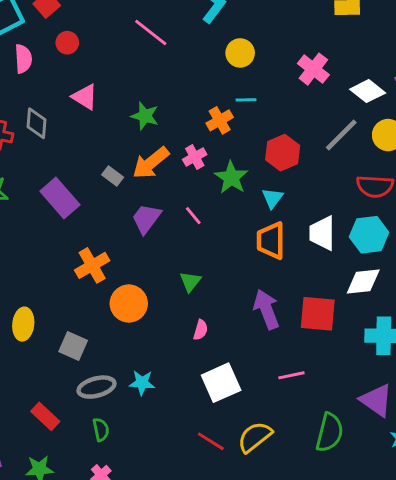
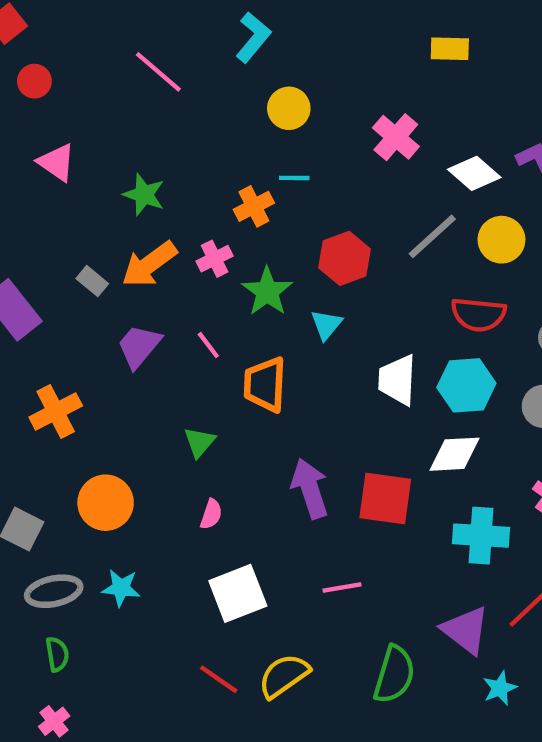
orange trapezoid: (271, 241) -> (265, 385), moved
orange circle: (129, 304) -> (106, 503), moved

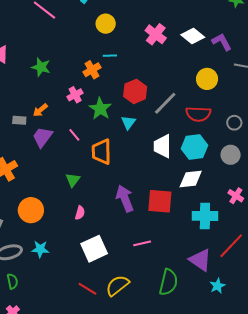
white diamond: (474, 173) -> (193, 36), moved
gray line: (432, 236) -> (165, 103), moved
orange arrow: (149, 264) -> (40, 110), moved, size x0.6
gray rectangle: (92, 281) -> (19, 120), moved, turned -32

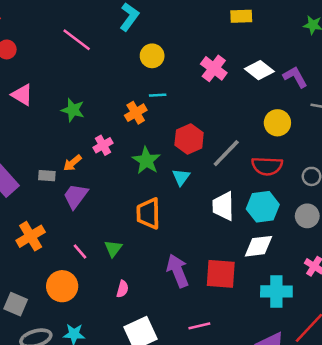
pink cross: (75, 95) -> (103, 145), moved
pink line: (74, 135) -> (80, 251), moved

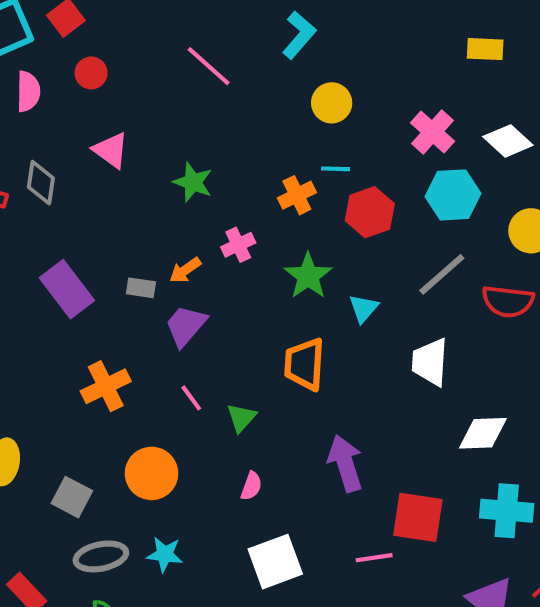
red hexagon: (189, 139) -> (370, 212), moved
cyan hexagon: (263, 207) -> (453, 195), moved
pink line: (80, 251) -> (191, 398), moved
red square: (221, 274) -> (418, 517), moved

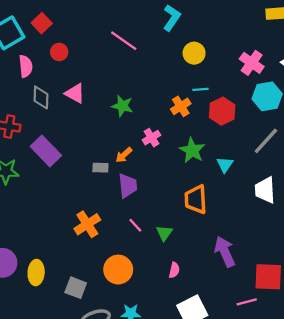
gray diamond: (41, 183) -> (41, 97), moved
purple rectangle: (67, 289) -> (46, 151), moved
purple trapezoid: (186, 326) -> (128, 186), turned 140

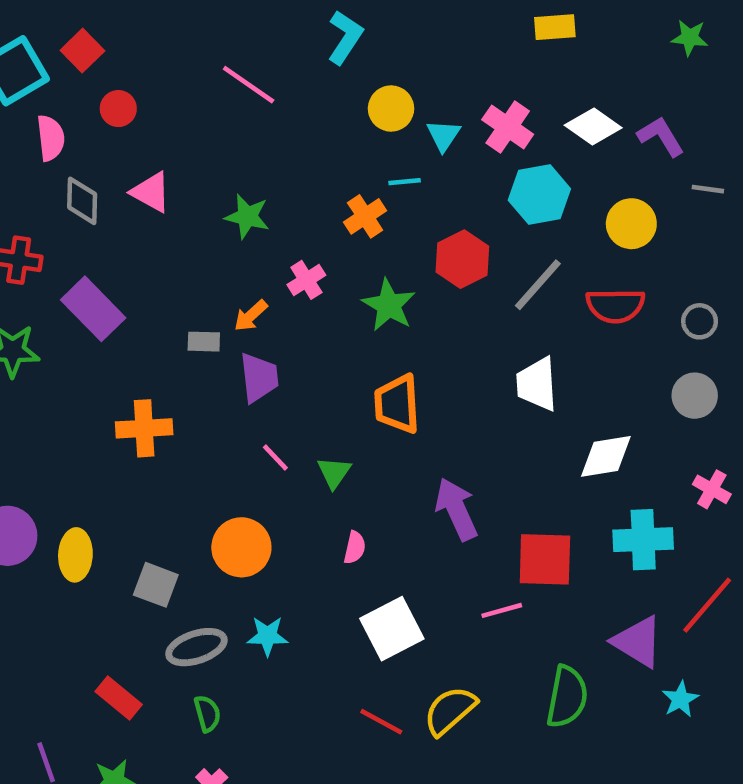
red hexagon: (222, 111) -> (462, 259), moved
cyan triangle: (225, 165) -> (443, 135), moved
orange cross: (87, 224) -> (144, 428), moved, turned 30

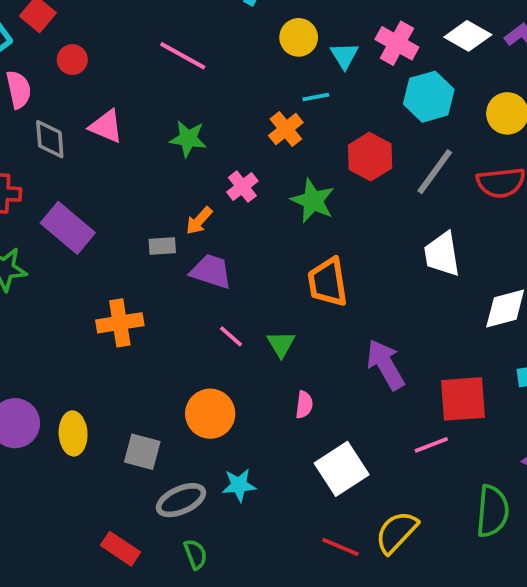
pink line: (249, 85) -> (183, 56), moved
purple trapezoid: (259, 378) -> (211, 271), turned -60

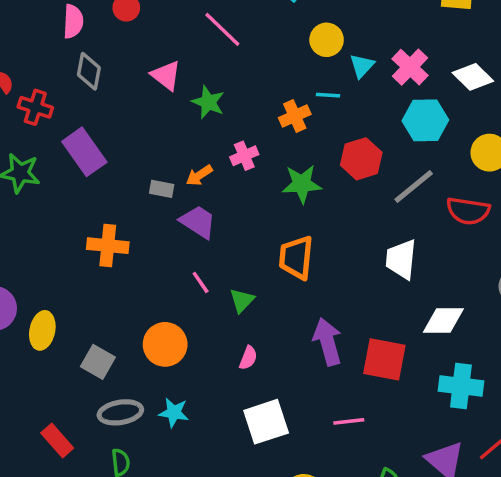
pink triangle: (106, 126) -> (166, 76), moved
green star: (313, 201) -> (302, 184), turned 30
red square: (463, 399) -> (384, 359), moved

